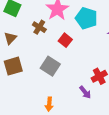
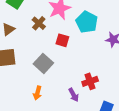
red square: (65, 40) -> (62, 40), turned -32
orange arrow: (49, 104) -> (37, 93), moved

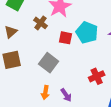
cyan pentagon: (87, 22) -> (87, 32), moved
purple arrow: (74, 95) -> (66, 95), moved

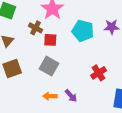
red square: (65, 38) -> (50, 40), moved
orange arrow: (45, 92) -> (50, 96), turned 88

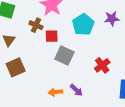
cyan pentagon: (83, 31) -> (83, 25), turned 30
gray square: (49, 66) -> (64, 55), moved

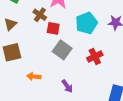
red cross: (102, 65) -> (95, 57), moved
orange arrow: (55, 92) -> (34, 76), moved

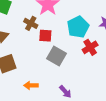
red cross: (95, 57) -> (90, 47), moved

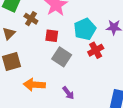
brown cross: (31, 23) -> (31, 19), moved
orange arrow: (31, 85) -> (34, 85), size x1.5

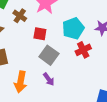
orange arrow: (34, 85) -> (21, 82), turned -85
purple arrow: (68, 93) -> (49, 79), moved

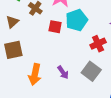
cyan pentagon: (73, 28) -> (77, 20), moved
gray square: (49, 55) -> (91, 71), moved

